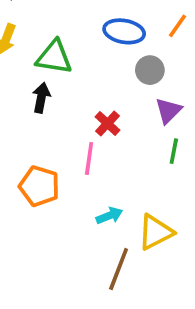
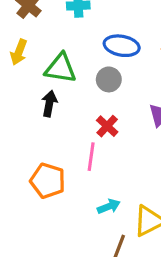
gray circle: (150, 70) -> (109, 79), moved

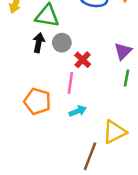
gray circle: (109, 79) -> (62, 43), moved
cyan arrow: (109, 206) -> (78, 111), moved

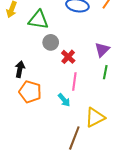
black arrow: (39, 43) -> (20, 69), moved
pink line: (70, 83) -> (74, 81), moved
cyan arrow: (78, 111) -> (64, 100), turned 72

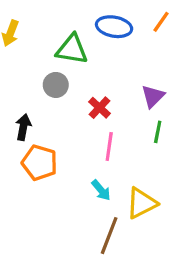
green triangle: (38, 20) -> (72, 49), moved
gray circle: (51, 42) -> (56, 85), moved
cyan arrow: (64, 100) -> (101, 190), moved

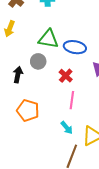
blue ellipse: (114, 27) -> (75, 47), moved
black arrow: (23, 127) -> (18, 75), moved

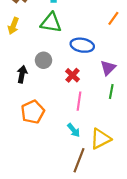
green triangle: (48, 39) -> (51, 23), moved
orange pentagon: (28, 110) -> (33, 112), turned 30

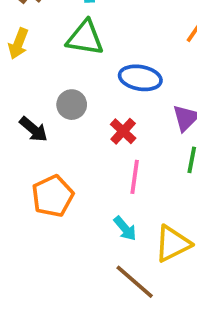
black arrow: (22, 74) -> (34, 129), turned 119
brown line: (79, 160) -> (135, 282), turned -70

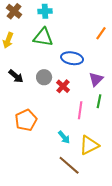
gray circle: (72, 105) -> (44, 77), moved
black arrow: (34, 129) -> (16, 76), moved
pink line: (135, 177) -> (80, 110), moved

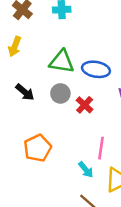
green triangle: (43, 37) -> (62, 62), moved
pink line: (80, 110) -> (101, 148), moved

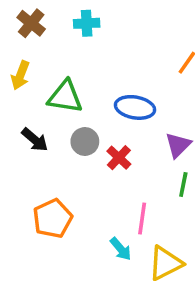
green triangle: (62, 62) -> (65, 97), moved

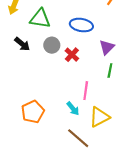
orange pentagon: (53, 218) -> (33, 112), moved

